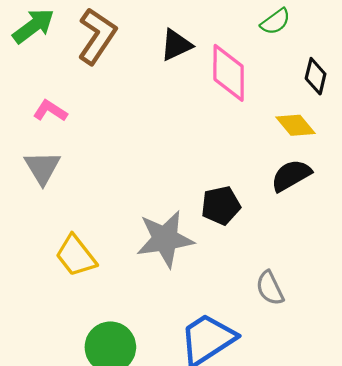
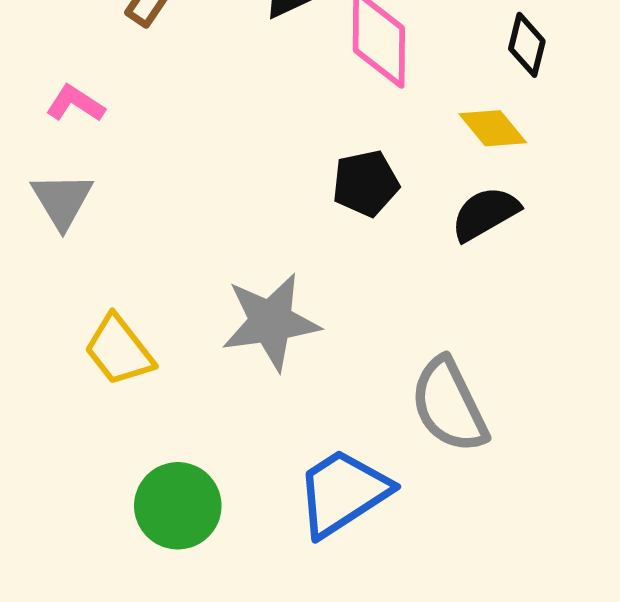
black pentagon: (221, 206) -> (366, 183), moved
gray semicircle: (270, 288) -> (449, 405), size x1.6

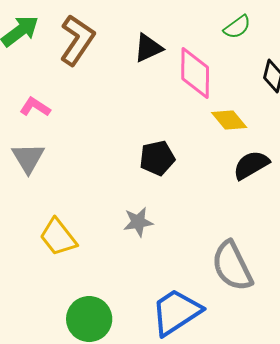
yellow diamond: (493, 128) -> (229, 120), moved
black pentagon: (366, 183) -> (157, 158), moved
gray star: (271, 322) -> (138, 222), size x0.6

